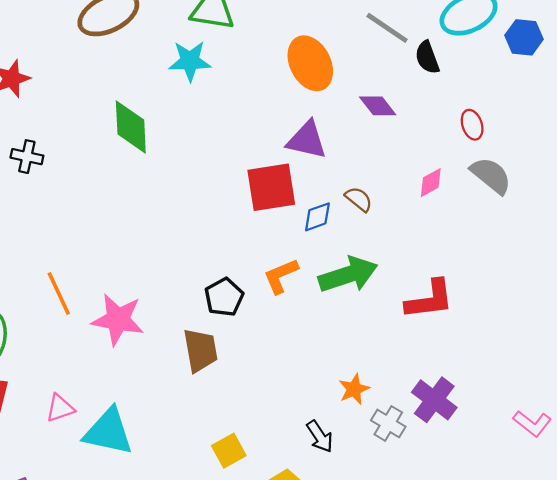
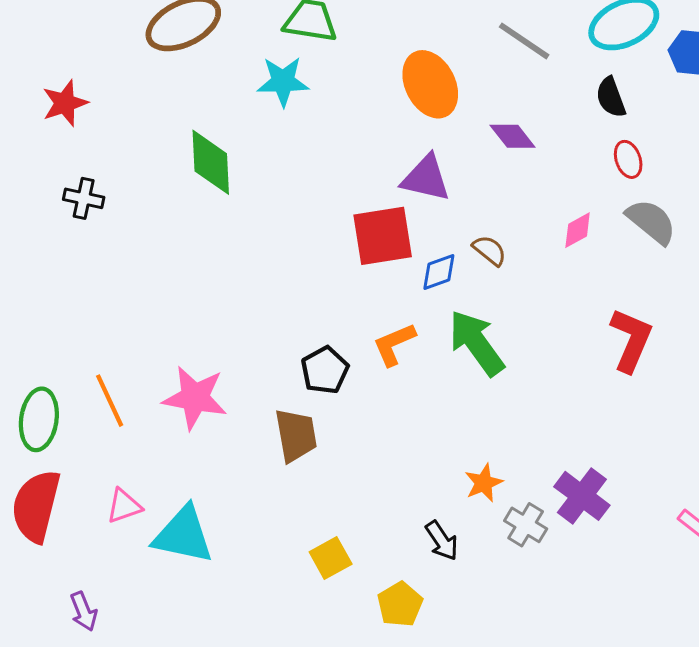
black semicircle: (427, 57) -> (611, 97), moved
green arrow: (348, 275) -> (476, 343), turned -108
orange line: (59, 294) -> (110, 401), moved
red L-shape: (430, 299) -> (631, 340), moved, turned -60

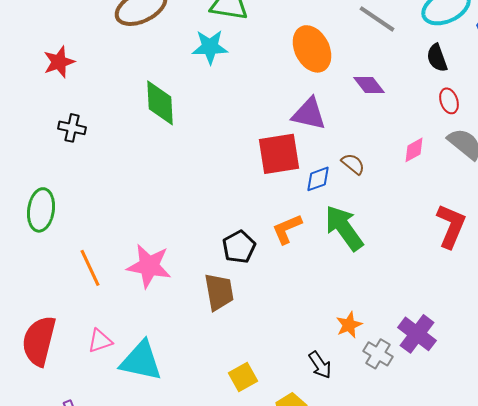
green ellipse: (39, 419) -> (41, 210), moved

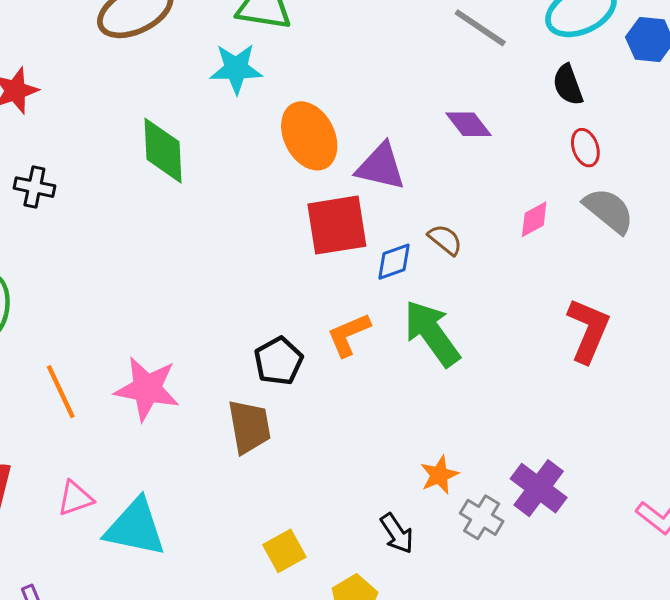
orange ellipse: (312, 49) -> (309, 136), moved

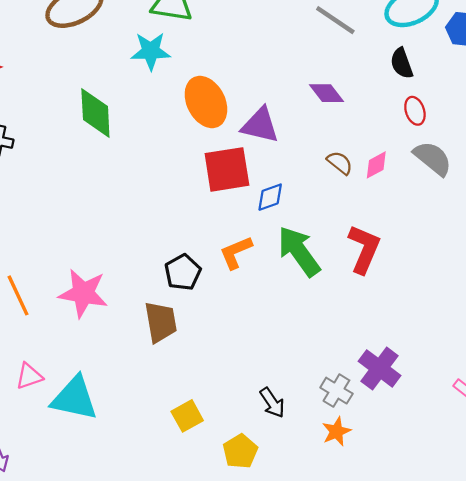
brown semicircle: (445, 240) -> (340, 163), moved
red L-shape: (588, 330) -> (364, 249), moved
orange star: (439, 475) -> (336, 431), moved

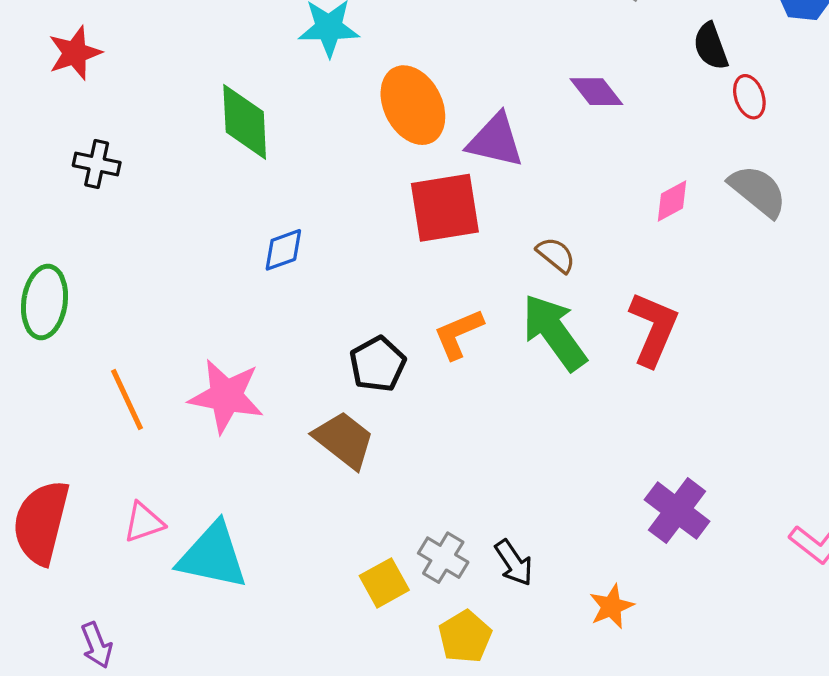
red ellipse: (415, 111) -> (749, 97), moved
brown semicircle: (340, 163) -> (556, 255), moved
blue diamond: (270, 197) -> (283, 250), moved
brown trapezoid: (161, 322) -> (344, 440), turned -42
gray cross: (336, 391) -> (443, 558), moved

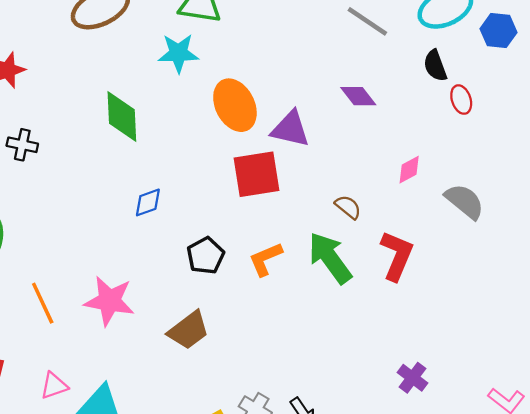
gray semicircle: (758, 191) -> (465, 201), moved
brown semicircle: (556, 255) -> (348, 207), moved
black pentagon: (378, 364) -> (206, 256), moved
brown trapezoid: (344, 440) -> (189, 330), turned 105
purple cross: (677, 511) -> (413, 378), size x0.7

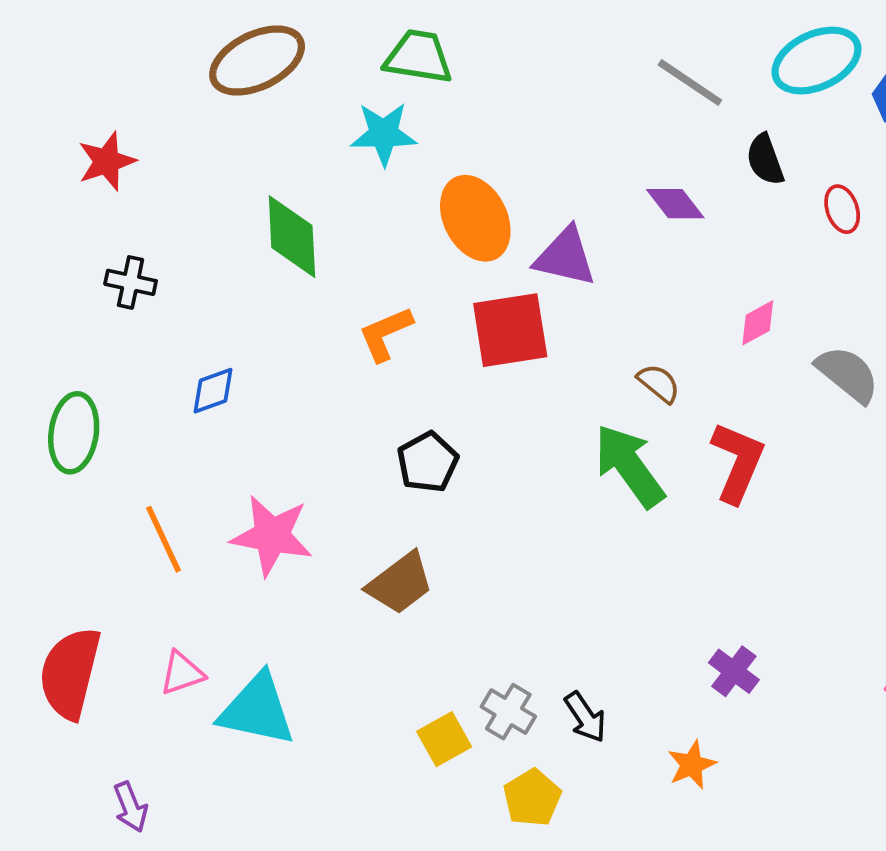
black semicircle: (435, 66) -> (765, 160), moved
blue diamond: (148, 202) -> (213, 391), moved
orange L-shape: (265, 259) -> (385, 334), moved
purple cross: (413, 378) -> (734, 671), moved

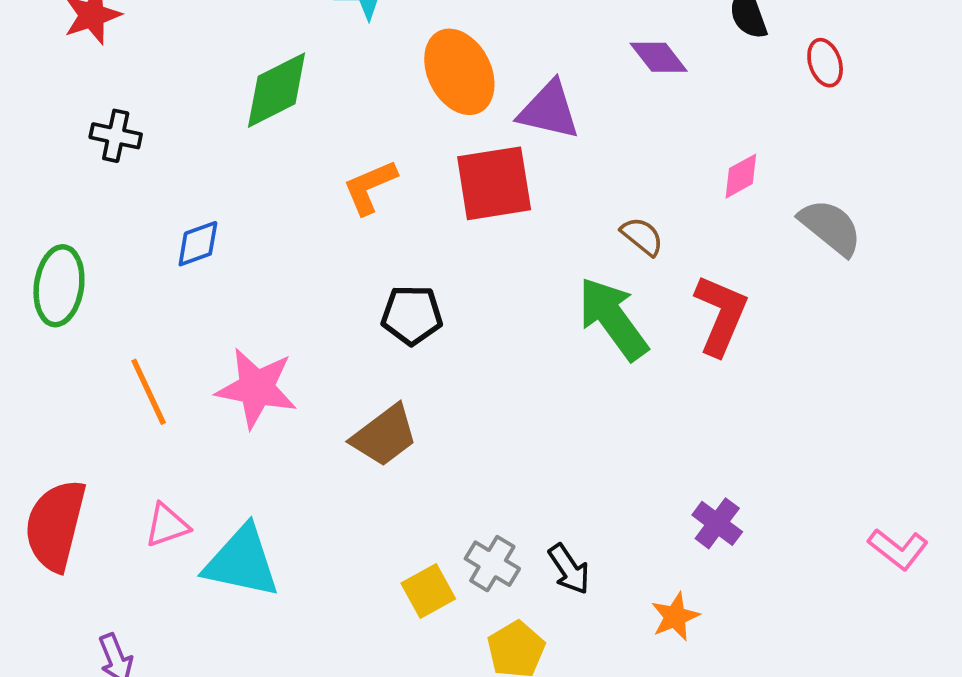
green diamond: (292, 237) -> (277, 90), turned 66
black pentagon: (428, 462) -> (412, 315), turned 30

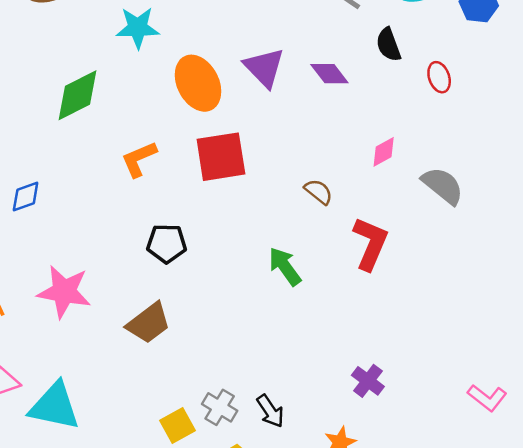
purple triangle: (549, 110) -> (264, 68), moved, turned 33
green arrow: (613, 319) -> (285, 266), moved, size x0.7

